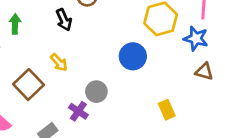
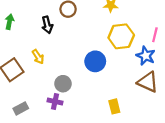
brown triangle: (204, 71) -> (148, 82), size x1.5
purple cross: (78, 111) -> (55, 102), moved, turned -32

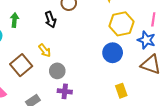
blue circle: (95, 61) -> (113, 53), moved
gray circle: (63, 84) -> (57, 71), moved

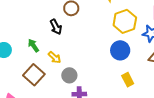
green arrow: (14, 20) -> (33, 45), moved, turned -32
yellow rectangle: (121, 91) -> (128, 80), moved

